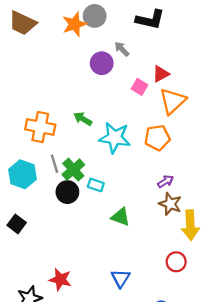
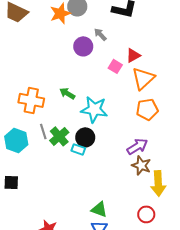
orange pentagon: (157, 138) -> (147, 109), moved
purple arrow: (166, 181) -> (137, 146), size x1.5
black circle: (67, 192) -> (85, 137), moved
green triangle: (121, 217) -> (99, 209), moved
black square: (17, 224) -> (11, 182), turned -35

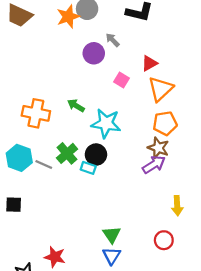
pink square: (115, 66) -> (122, 80), moved
gray line: (43, 131) -> (44, 165), moved, turned -49
brown star: (141, 165) -> (158, 148), moved
yellow arrow: (158, 183) -> (177, 206), size x0.7
green triangle: (99, 209) -> (112, 235), turned 36

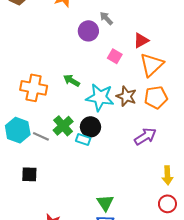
brown star: (158, 148) -> (126, 96), moved
black square: (14, 205) -> (29, 174), moved
red circle: (164, 240) -> (167, 204), moved

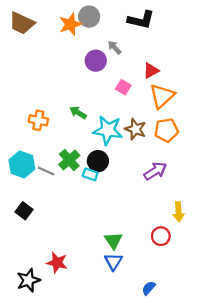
orange cross: (34, 88) -> (38, 120), size x0.7
black square: (29, 174) -> (24, 211), moved, turned 35
red circle: (167, 204) -> (161, 236), moved

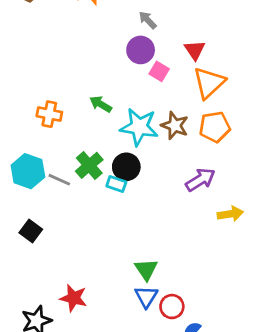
purple circle: (96, 61) -> (141, 50), moved
red triangle: (151, 71) -> (195, 50), turned -35
yellow arrow: (178, 212) -> (230, 214), moved, turned -96
red circle: (161, 236) -> (172, 307), moved

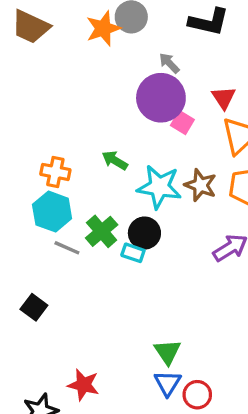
purple circle: (141, 50) -> (161, 98), size x1.5
cyan hexagon: (28, 171) -> (52, 212), moved

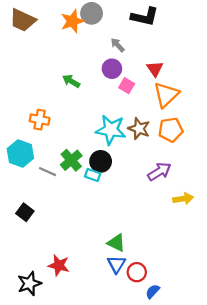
purple circle: (161, 98) -> (112, 69), size x0.6
green arrow: (115, 160) -> (71, 81), moved
cyan hexagon: (52, 212) -> (20, 153), moved
green triangle: (168, 352) -> (116, 243), turned -30

